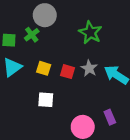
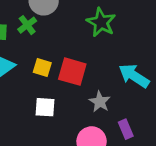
gray star: (89, 68) -> (100, 102), moved
red square: (68, 72) -> (72, 72), size x1.5

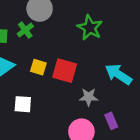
gray star: (100, 102) -> (89, 97), turned -30
white square: (45, 107) -> (23, 104), moved

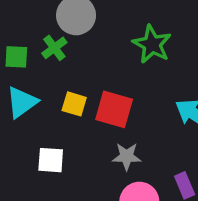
gray star: (89, 97) -> (127, 156), moved

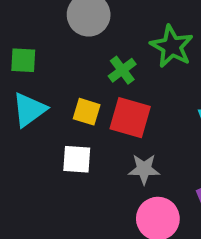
green cross: (54, 48) -> (122, 70), moved
white square: (51, 160) -> (77, 159), moved

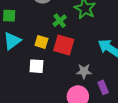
gray star: (144, 169) -> (84, 71), moved

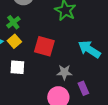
green cross: (60, 21) -> (13, 22), moved
yellow square: (41, 42) -> (14, 41), moved, turned 32

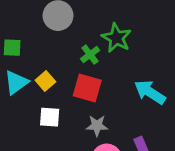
green cross: (13, 22) -> (90, 55), moved
gray star: (64, 72) -> (97, 126), moved

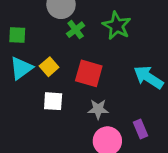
green cross: (90, 55) -> (76, 30), moved

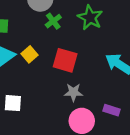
white square: (53, 101) -> (13, 103), moved
purple rectangle: (141, 129) -> (111, 110), turned -49

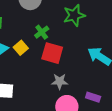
green star: (90, 18) -> (74, 15), turned 30
green cross: (53, 21) -> (42, 32), moved

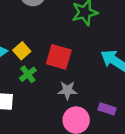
green cross: (42, 32) -> (28, 74), moved

